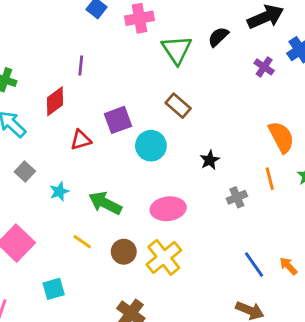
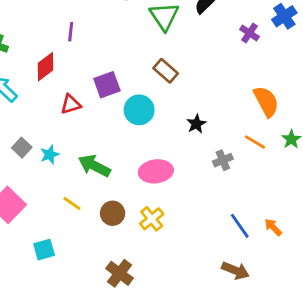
gray square: (25, 171) -> (22, 148), moved
orange line: (270, 179) -> (255, 142), turned -45
yellow cross: (164, 257) -> (152, 219), size x0.7

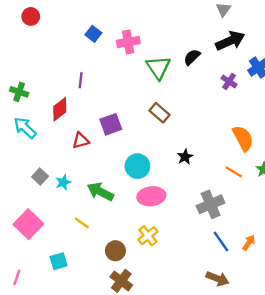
cyan circle: (139, 110) -> (137, 166), moved
gray cross: (223, 160) -> (211, 204), moved, size x1.6
brown circle: (113, 213) -> (115, 251), moved
orange arrow: (273, 227) -> (249, 243), turned 77

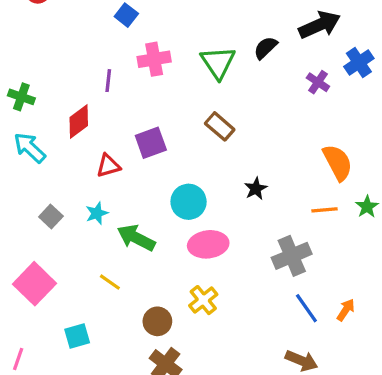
pink cross: (128, 42) -> (154, 59), moved
orange line: (234, 172) -> (324, 210), turned -36
cyan star: (63, 182) -> (97, 213), moved

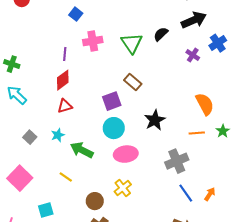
red diamond: (79, 121) -> (63, 80), moved
purple square: (151, 143) -> (112, 101), moved
black star: (256, 189) -> (155, 120), size x1.5

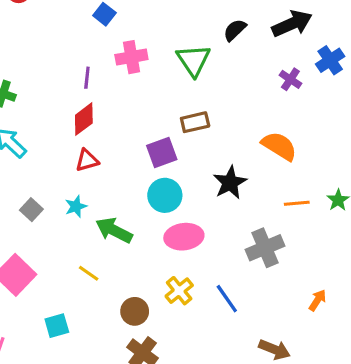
black semicircle: (161, 34) -> (235, 30), moved
brown rectangle: (133, 82) -> (195, 122), turned -54
orange semicircle: (205, 104) -> (279, 146), moved, turned -30
blue line: (186, 193) -> (227, 299), moved

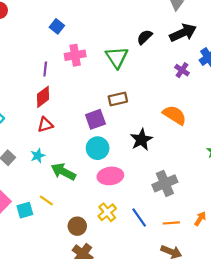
orange line: (297, 203) -> (171, 223), moved
cyan square: (57, 326) -> (25, 210), moved

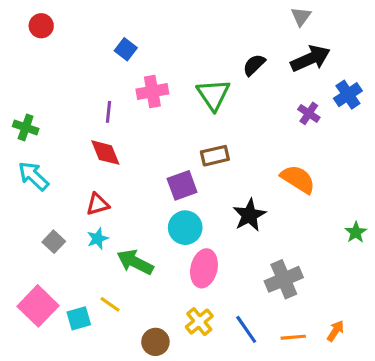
red diamond: (43, 97) -> (105, 153), turned -75
red triangle: (45, 125) -> (98, 204), moved
pink ellipse: (110, 176) -> (204, 268), turned -70

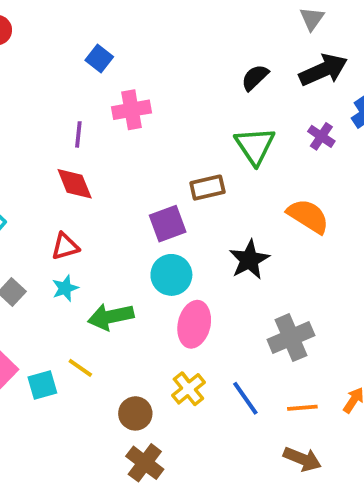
green triangle: (213, 95) -> (255, 146), moved
green arrow: (135, 262) -> (111, 317), turned -39

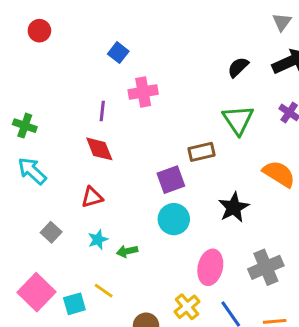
cyan star: (65, 288) -> (98, 240), moved
green arrow: (111, 317) -> (127, 251), size x0.6
pink ellipse: (194, 324) -> (210, 267), moved

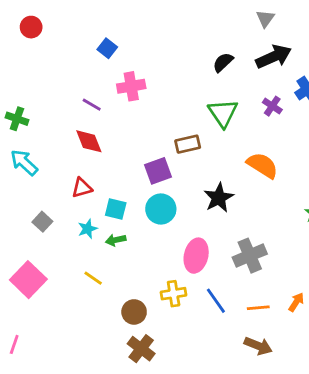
purple line: (102, 111) -> (92, 105), turned -66
cyan square: (74, 304) -> (116, 209), moved, turned 30
yellow cross: (187, 307) -> (174, 294), turned 30

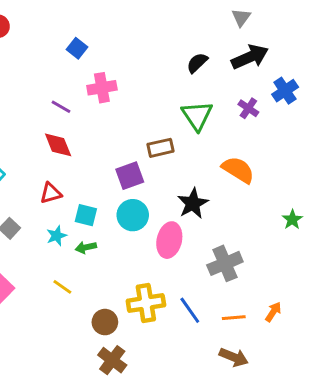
pink ellipse: (196, 256) -> (169, 240), moved
yellow cross: (174, 294) -> (146, 303), size x1.4

